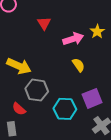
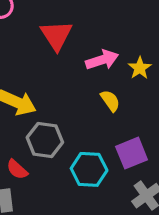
red triangle: (44, 23) -> (56, 35), size x1.5
yellow star: (97, 32) -> (140, 68), moved

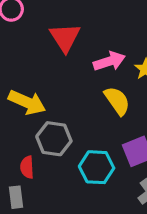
yellow semicircle: (110, 101) -> (117, 101), size x1.4
red semicircle: (17, 169) -> (27, 167), turned 45

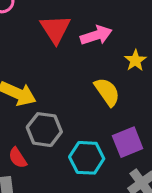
pink arrow: (109, 61) -> (96, 35), moved
red semicircle: (27, 167) -> (18, 158), turned -30

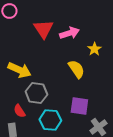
purple square: (128, 142) -> (79, 106), moved, turned 30
cyan hexagon: (87, 158) -> (50, 120), moved

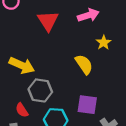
pink arrow: (69, 33) -> (88, 15), moved

